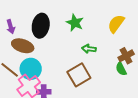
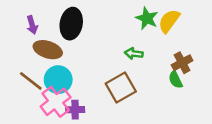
green star: (75, 23) -> (147, 18), moved

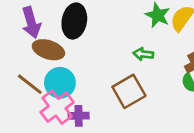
purple arrow: (32, 25) -> (31, 22), size x1.5

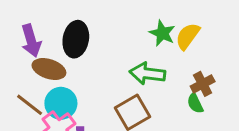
green arrow: (143, 54) -> (147, 73), size x1.6

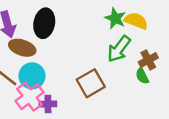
yellow semicircle: (188, 36) -> (136, 21), turned 75
green arrow: (147, 73) -> (119, 49), moved, turned -60

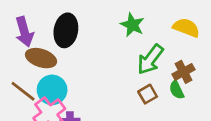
green star: (115, 18) -> (132, 25), moved
yellow semicircle: (136, 21) -> (186, 28), moved
brown square: (91, 83) -> (148, 94), moved, size x0.6

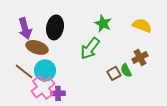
green arrow: (150, 59) -> (90, 48), moved
green semicircle: (177, 90) -> (126, 70), moved

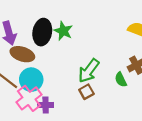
green star: (103, 23) -> (63, 31), moved
green arrow: (90, 48) -> (89, 71), moved
brown square: (114, 73) -> (86, 92), moved

